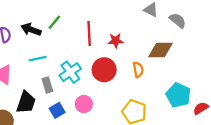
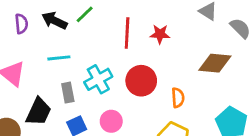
red star: (116, 41) -> (160, 34), moved
orange semicircle: (138, 70) -> (178, 98), moved

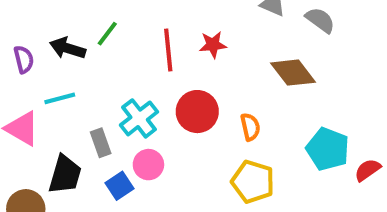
cyan line: (59, 58) -> (60, 98), moved
brown diamond: (215, 63) -> (293, 73), turned 56
pink circle: (111, 121) -> (148, 165), moved

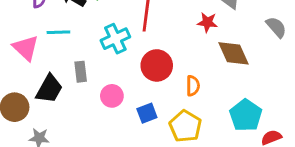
gray semicircle: (320, 20) -> (276, 27), moved
red star: (213, 45) -> (207, 22), moved
cyan cross: (139, 118) -> (115, 39), moved
blue square: (119, 186) -> (147, 113), moved

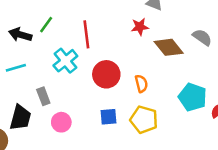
gray semicircle: (276, 27) -> (202, 37), moved
pink circle: (112, 96) -> (61, 122), moved
blue square: (147, 113) -> (108, 117), turned 30

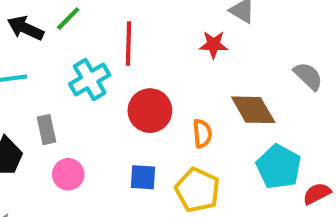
brown diamond: (169, 47) -> (253, 110), moved

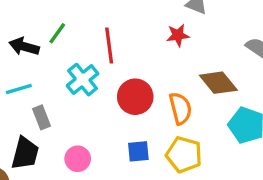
gray rectangle: (47, 130) -> (41, 117), moved
orange semicircle: (202, 133) -> (180, 108), size x1.4

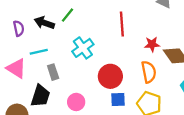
red star: (178, 35) -> (152, 44), moved
red line: (109, 45) -> (122, 24), moved
red circle: (135, 97) -> (110, 76), moved

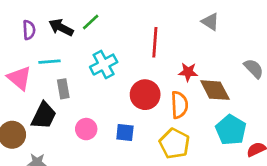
red circle: (110, 76) -> (145, 95), moved
blue square: (118, 100) -> (125, 133), moved

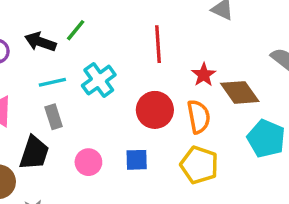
cyan line: (49, 62) -> (52, 82), moved
red star: (188, 72) -> (204, 75), turned -30

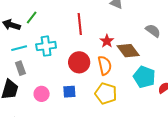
cyan cross: (99, 80) -> (46, 46), turned 30

